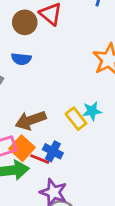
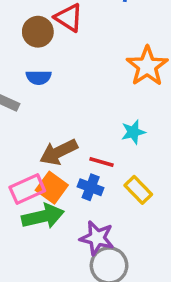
yellow rectangle: (76, 119) -> (138, 190), moved
red line: (40, 159) -> (101, 162), moved

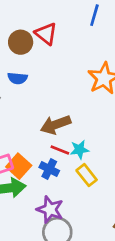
cyan star: (133, 132) -> (79, 150), moved
brown arrow: (59, 152) -> (56, 125), moved

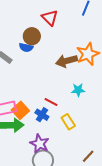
brown circle: (21, 42) -> (32, 36), moved
brown arrow: (56, 125) -> (66, 61), moved
cyan star: (79, 150) -> (78, 90), moved

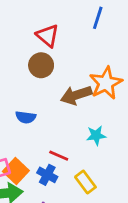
brown circle: (32, 36) -> (41, 65), moved
blue semicircle: (26, 47) -> (26, 117), moved

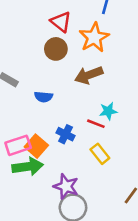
orange star: (106, 83) -> (94, 37), moved
red line: (59, 156) -> (96, 124), moved
blue cross: (47, 175) -> (65, 134), moved

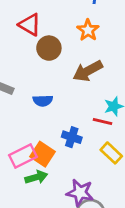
red triangle: (61, 22) -> (30, 25), moved
orange star: (94, 37) -> (88, 30), size x0.7
green arrow: (28, 167) -> (36, 177), size x0.7

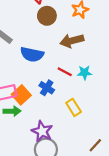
blue semicircle: (43, 101) -> (32, 54), size x1.5
red line: (103, 121) -> (65, 72), moved

